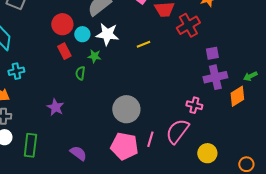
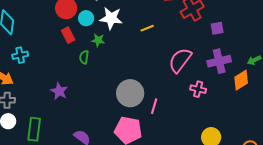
purple square: (212, 53) -> (217, 28), moved
pink semicircle: (177, 131) -> (180, 60), moved
pink line: (150, 139) -> (154, 106), moved

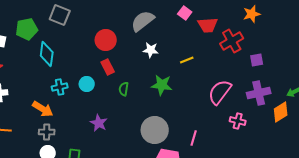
cyan circle: (86, 18) -> (87, 84), moved
white star: (111, 18) -> (151, 50), size x0.7
green star: (98, 40) -> (162, 85), moved, size x1.5
gray circle: (130, 93) -> (155, 130), moved

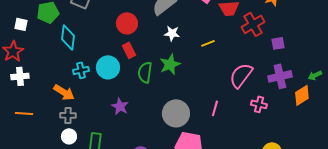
cyan circle: (87, 84) -> (108, 67), size x1.5
green star: (162, 85) -> (170, 64), moved, turned -30
green semicircle: (124, 89) -> (145, 72), size x1.5
pink line: (194, 138) -> (215, 108), moved

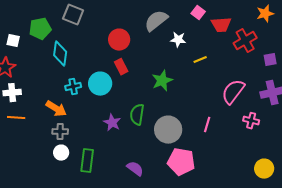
white star: (172, 33) -> (178, 40), moved
green semicircle: (145, 72) -> (137, 115), moved
orange line: (24, 113) -> (16, 118), moved

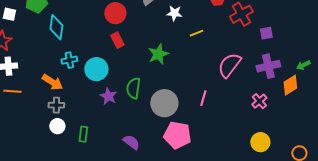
cyan circle: (100, 84) -> (96, 69), moved
pink cross: (251, 121) -> (259, 101), moved, turned 35
green rectangle: (87, 161) -> (83, 134), size x0.7

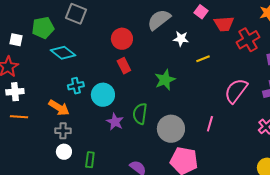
cyan diamond: (56, 27) -> (63, 53), turned -60

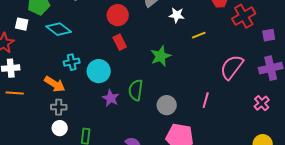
white square: (16, 40) -> (22, 24), moved
gray circle: (171, 129) -> (167, 105), size x0.7

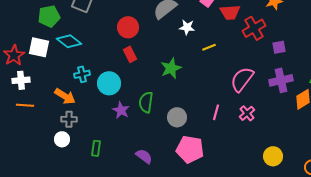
white square: (22, 24) -> (39, 47), moved, size x1.5
pink cross: (262, 103) -> (247, 113), moved
white circle: (60, 128) -> (62, 139), moved

